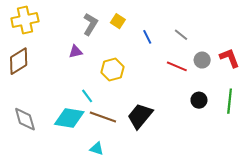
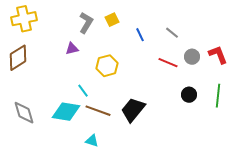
yellow square: (118, 21) -> (112, 20), turned 32

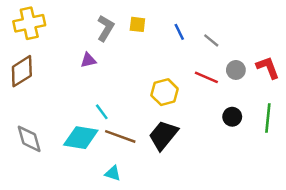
yellow square: (112, 20) -> (137, 24), turned 32
blue line: (140, 35) -> (179, 32), moved
yellow hexagon: (107, 66) -> (165, 92), moved

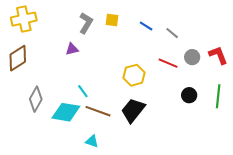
blue line: (179, 32) -> (146, 26), turned -32
gray diamond: (29, 139) -> (36, 99), moved, turned 45

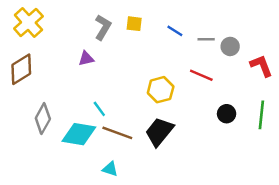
yellow cross: (24, 19) -> (28, 22), turned -30
gray line: (172, 33) -> (206, 39), turned -40
gray circle: (192, 57) -> (230, 46), moved

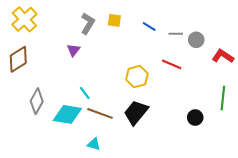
purple triangle: (86, 58) -> (73, 50), turned -40
red L-shape: (261, 66) -> (223, 56), turned -35
black circle: (227, 114) -> (195, 118), moved

